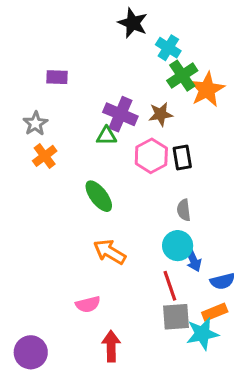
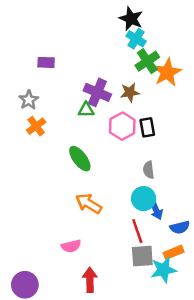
black star: (133, 23) -> (131, 19), moved

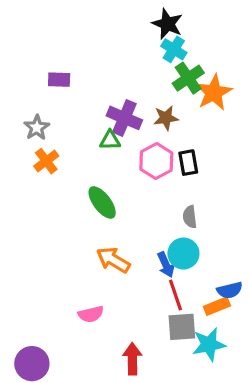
blue arrow: (156, 210) -> (166, 265), moved
orange rectangle: (174, 252) -> (217, 306), moved
red arrow: (90, 280) -> (132, 359), moved

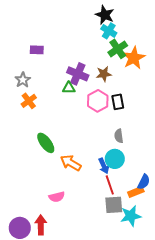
green ellipse: (102, 202) -> (46, 143), moved
blue semicircle: (230, 290) -> (144, 182), turned -49
red arrow: (132, 359) -> (41, 225), moved

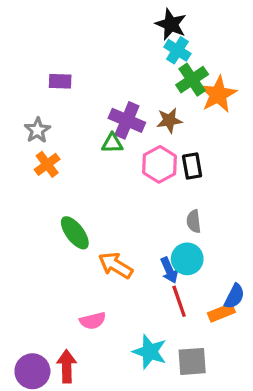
gray square: (114, 205) -> (192, 361), moved
cyan star: (131, 216) -> (150, 352), moved, turned 30

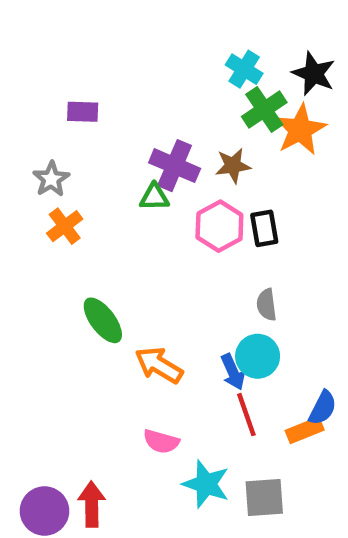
black star: (171, 24) -> (314, 74), moved
pink semicircle: (93, 321) -> (161, 441), moved, turned 30

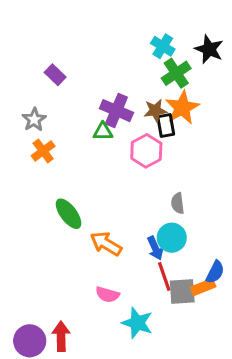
purple rectangle: (83, 112) -> (55, 75), turned 42
orange star: (300, 130) -> (182, 108), moved
black rectangle: (264, 228) -> (166, 126), moved
gray square: (264, 498) -> (182, 291), moved

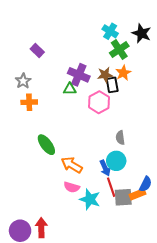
orange star: (182, 108) -> (123, 73), size x0.7
orange cross: (43, 151) -> (29, 102), turned 35
pink semicircle: (107, 294) -> (72, 187), moved
cyan star: (137, 323) -> (90, 199), moved

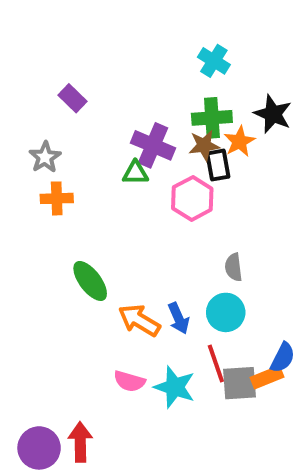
black star: (142, 33) -> (273, 114), moved
green cross: (119, 50) -> (212, 118), moved, turned 30
blue arrow: (105, 168) -> (179, 318), moved
pink semicircle: (72, 187) -> (129, 381), moved

